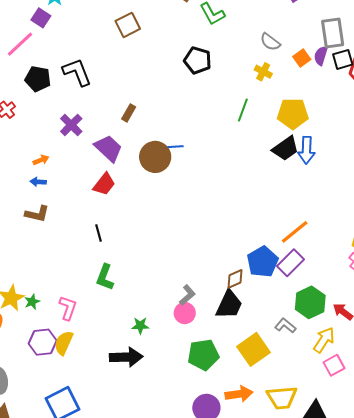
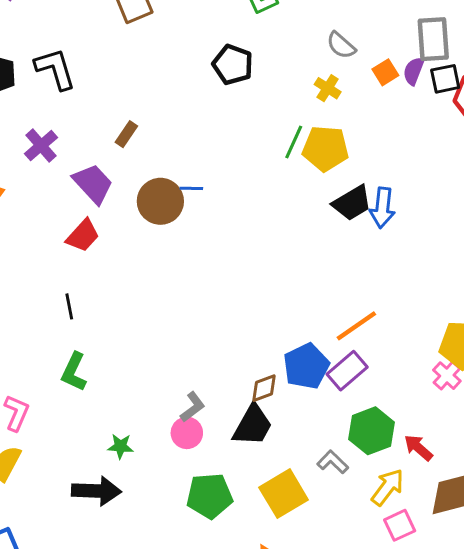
yellow pentagon: (293, 114) -> (325, 148), moved

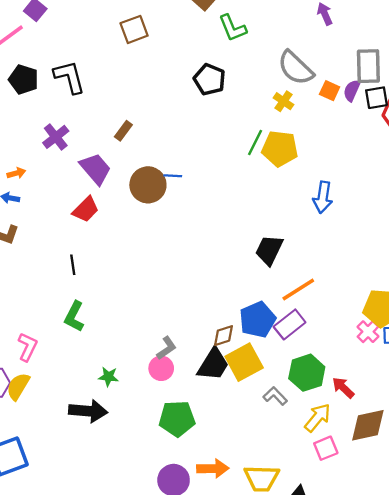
gray semicircle: (341, 45) -> (296, 68), size x1.6
orange square: (385, 72) -> (330, 91), turned -36
black trapezoid: (352, 203) -> (269, 250), moved, turned 144
yellow square: (284, 494) -> (244, 362), moved

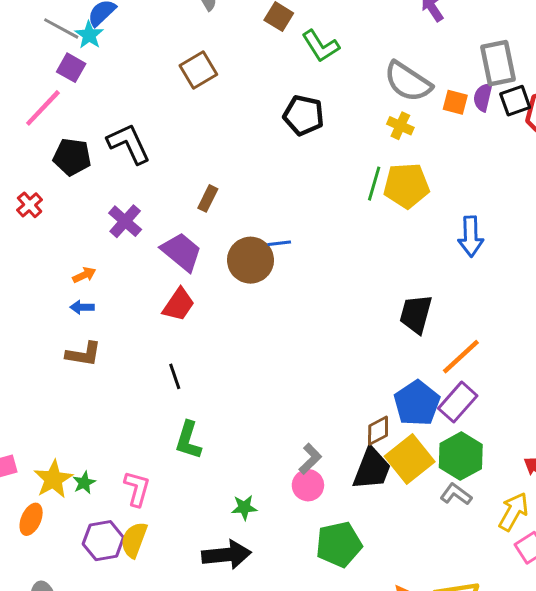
green hexagon: (307, 373) -> (461, 456), moved

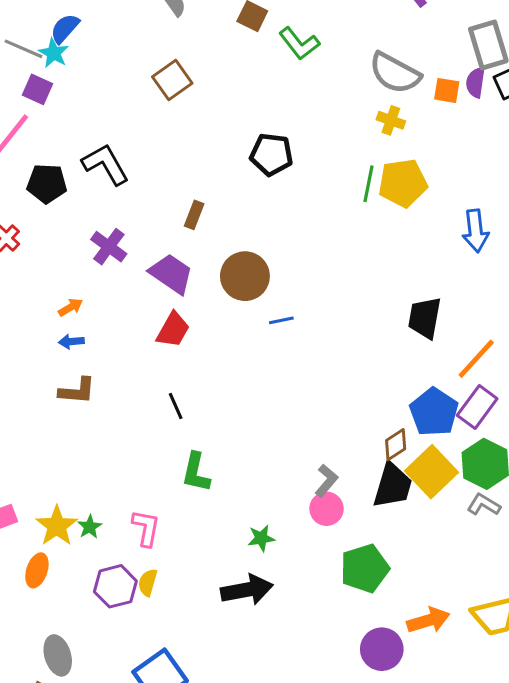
black pentagon: (303, 115) -> (271, 154), moved
blue line: (279, 243) -> (281, 320), moved
yellow semicircle: (134, 540) -> (148, 583), size x0.7

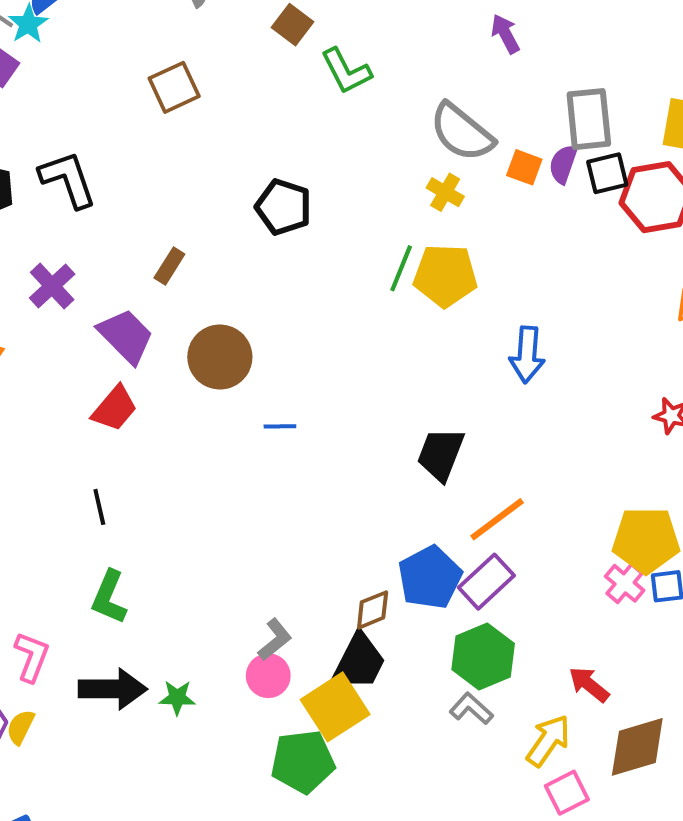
blue line: (281, 320) -> (280, 426), moved
yellow square: (432, 472) -> (335, 707), moved
black arrow: (247, 590) -> (113, 689), moved

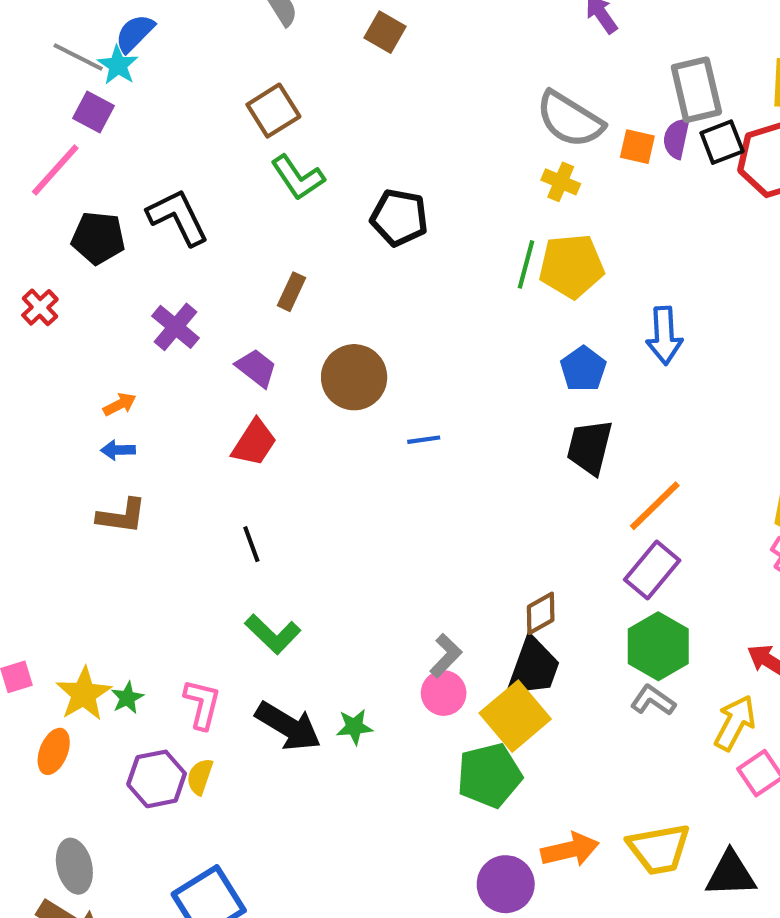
green L-shape: (346, 71) -> (298, 178), moved
purple trapezoid: (126, 336) -> (256, 368), size x0.7
blue pentagon: (430, 577) -> (583, 369), moved, size x0.7
green L-shape: (109, 597) -> (273, 634), turned -62
black arrow: (113, 689) -> (288, 726), turned 38

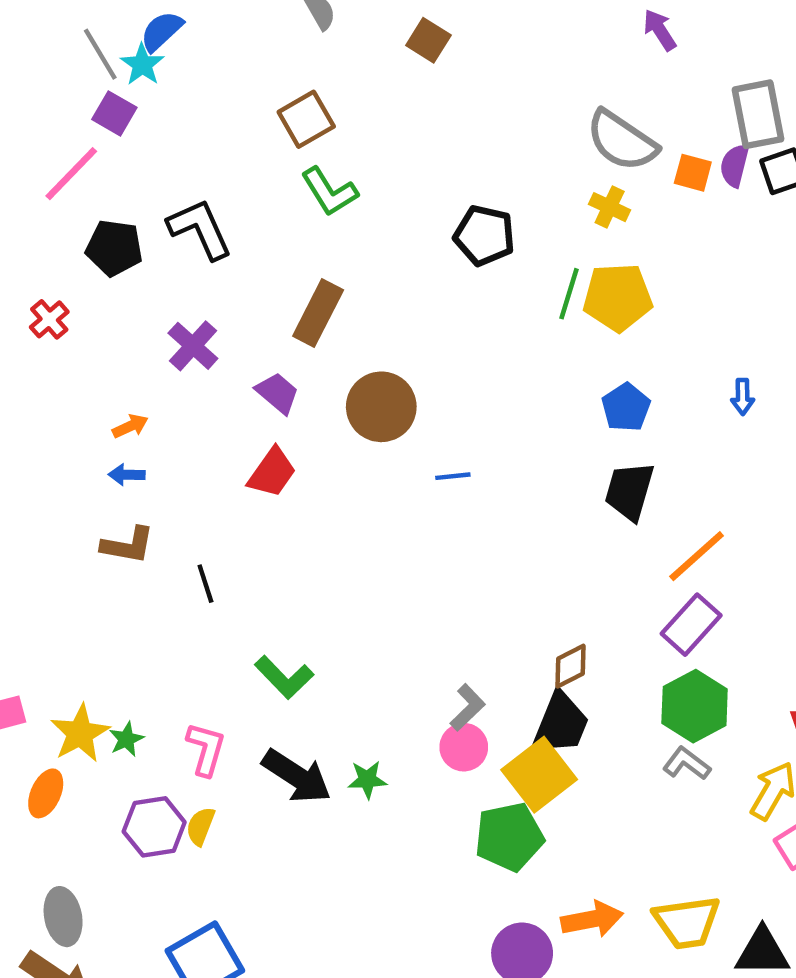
gray line: (78, 57) -> (100, 54), turned 30
black pentagon: (399, 218) -> (484, 235), moved
brown rectangle: (292, 292) -> (318, 313), size x1.6
blue arrow: (664, 336) -> (743, 397), moved, size x0.6
black line: (251, 544) -> (205, 584), moved

